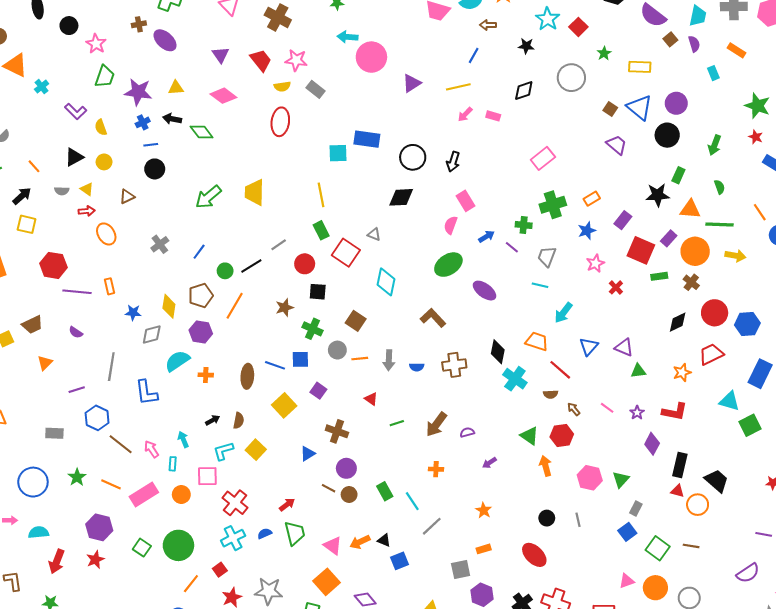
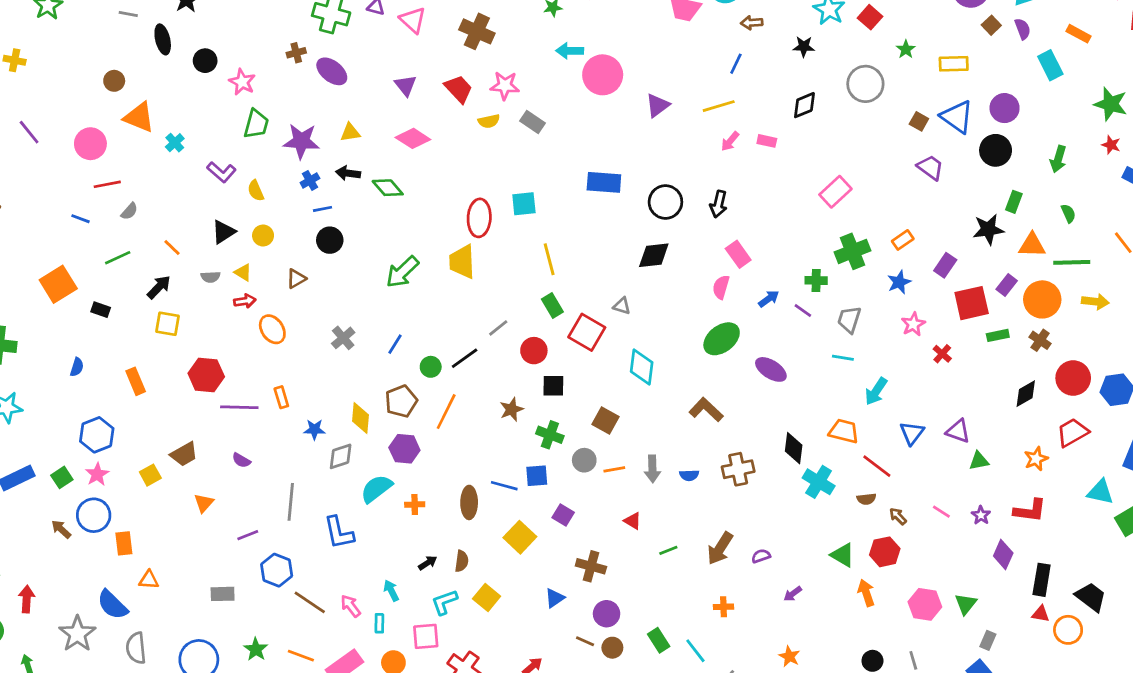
cyan rectangle: (713, 73) -> (1050, 65), size x1.5
red ellipse: (280, 122) -> (479, 218), moved
cyan square: (338, 153) -> (524, 204), moved
red square: (641, 250) -> (972, 303), turned -32

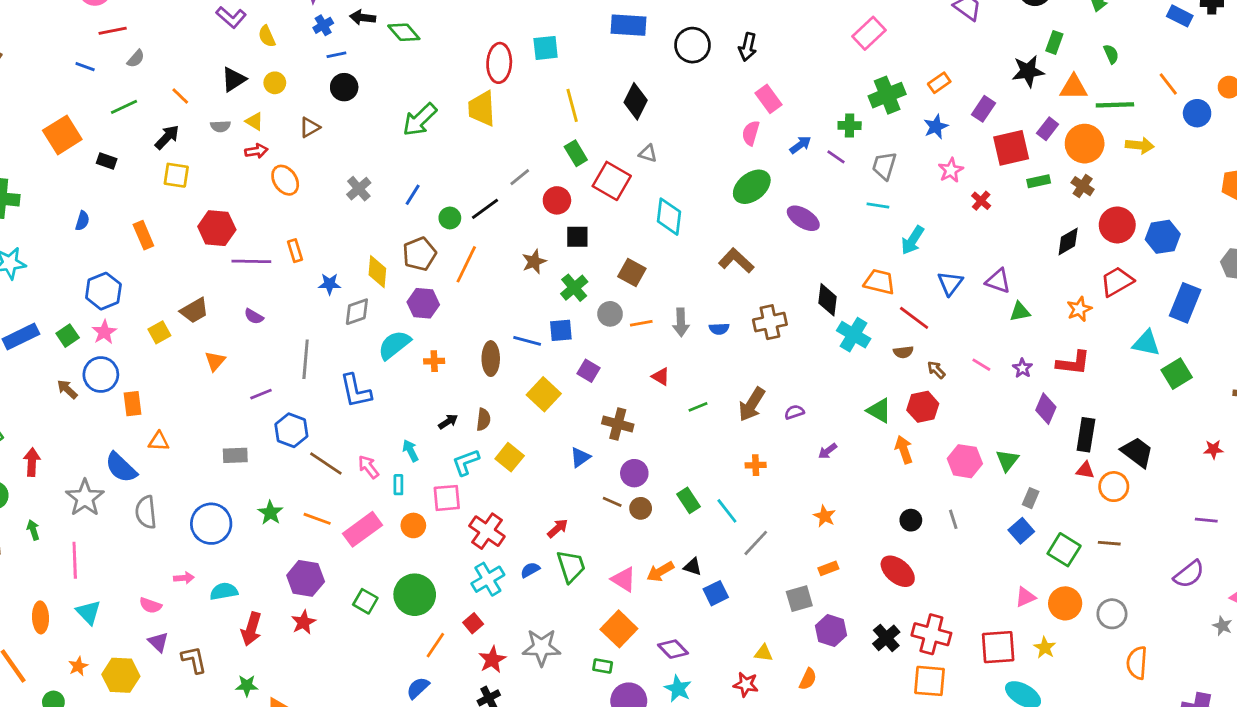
black diamond: (654, 255) -> (636, 101), moved, turned -56
green cross: (550, 435) -> (574, 288), turned 30

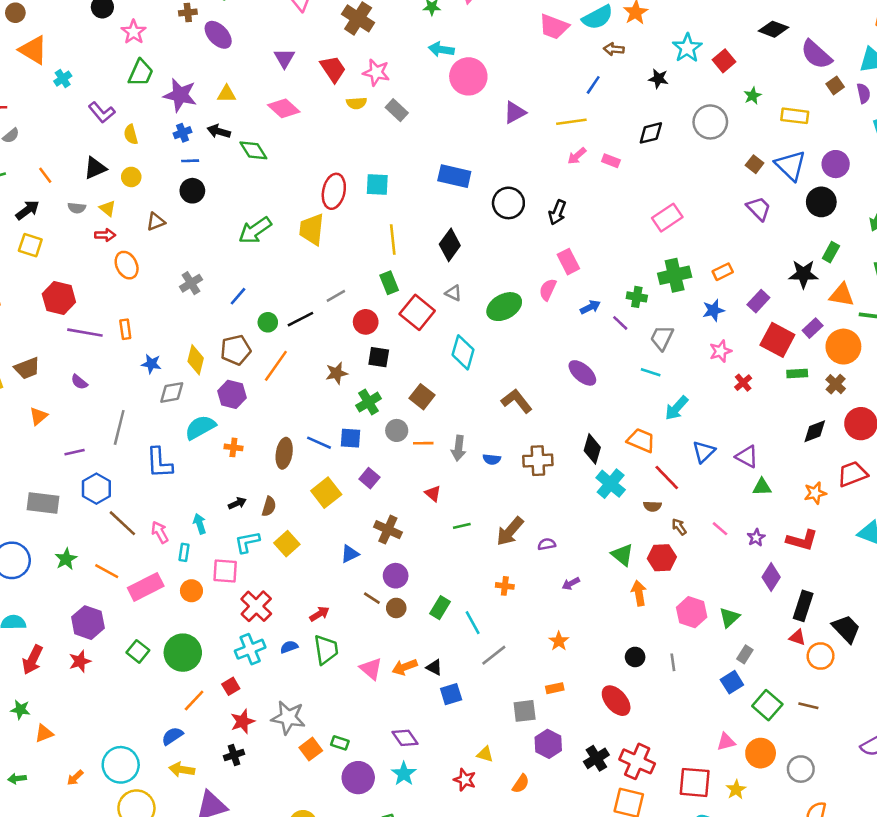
red square: (1011, 148) -> (777, 340), turned 32
green ellipse: (752, 187) -> (504, 307), moved
gray rectangle: (235, 455) -> (43, 503), size x1.4
green rectangle: (689, 500) -> (440, 608), turned 55
orange square: (619, 629) -> (311, 749), moved, size x0.7

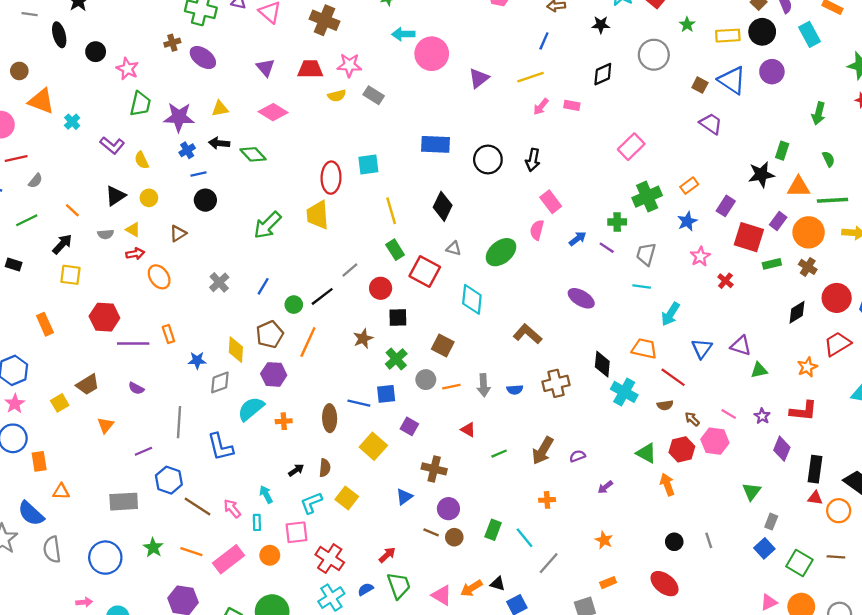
red trapezoid: (333, 69) -> (310, 69), turned -45
black circle: (821, 202) -> (762, 32), moved
pink hexagon: (692, 612) -> (715, 441), moved

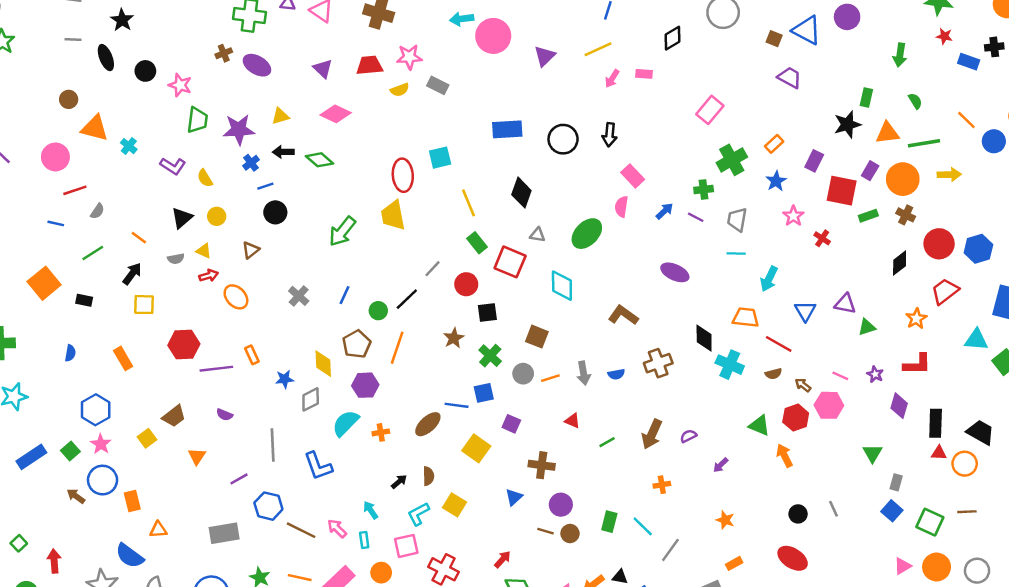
brown ellipse: (330, 418) -> (428, 424), turned 55

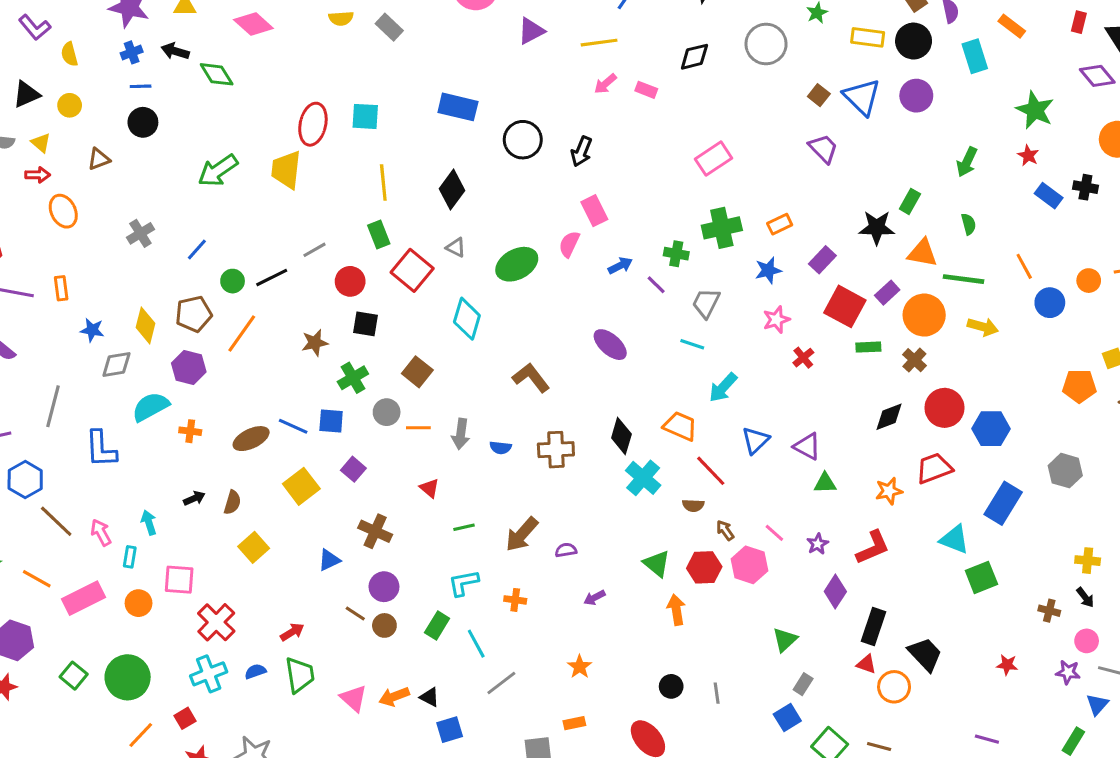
red L-shape: (917, 364) -> (873, 547), turned -40
cyan L-shape: (418, 514) -> (463, 583), moved

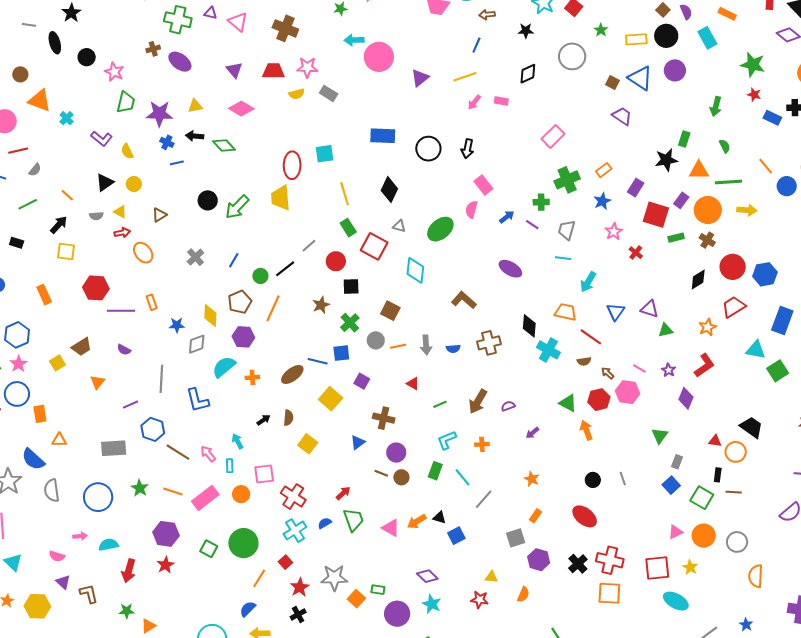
blue cross: (132, 52) -> (167, 142), turned -32
black circle: (143, 122) -> (208, 200), moved
black rectangle: (874, 626) -> (718, 475), moved, size x0.6
orange rectangle: (574, 723) -> (536, 516), turned -32

